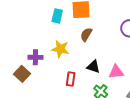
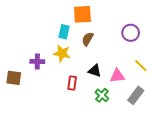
cyan rectangle: (57, 16) -> (64, 32), moved
brown square: (22, 74) -> (14, 78), moved, turned -35

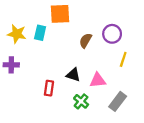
brown semicircle: (88, 39) -> (85, 40), moved
yellow star: (62, 53) -> (17, 34), moved
yellow line: (141, 66) -> (123, 59), moved, turned 64

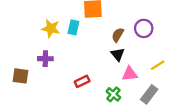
yellow line: (123, 59) -> (158, 65), moved, turned 40
black triangle: (73, 75) -> (118, 54), moved, turned 32
red rectangle: (49, 88) -> (82, 81), turned 56

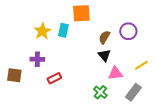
yellow star: (51, 28) -> (42, 31), turned 30
red rectangle: (82, 81) -> (54, 78), moved

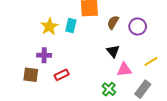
brown semicircle: (104, 37) -> (113, 22), moved
brown square: (14, 75) -> (31, 75), moved

